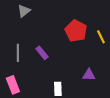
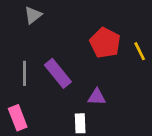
purple rectangle: (42, 53) -> (58, 73), size x1.5
purple triangle: (89, 75) -> (97, 97), moved

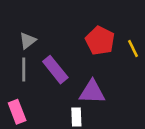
gray triangle: (33, 15) -> (28, 41), moved
purple triangle: (97, 97) -> (92, 92), size x1.5

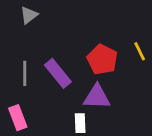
gray triangle: (28, 41) -> (29, 15), moved
red pentagon: (100, 41) -> (102, 60), moved

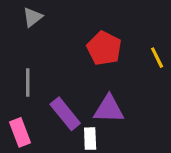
red pentagon: (102, 60) -> (104, 48), moved
purple rectangle: (58, 73) -> (65, 114), moved

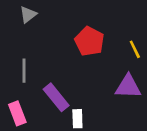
purple triangle: (109, 109) -> (128, 87), moved

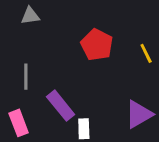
gray triangle: (28, 15) -> (30, 16), turned 30
purple triangle: (128, 87) -> (139, 114), moved, turned -32

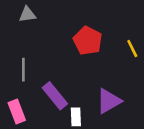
purple triangle: (139, 114) -> (109, 101), moved

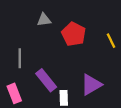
gray triangle: (27, 14) -> (44, 20), moved

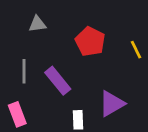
gray triangle: (44, 20) -> (37, 24), moved
purple rectangle: (46, 80) -> (58, 81), moved

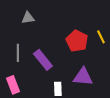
red pentagon: (90, 42) -> (77, 41), moved
purple triangle: (112, 104) -> (83, 77), turned 35

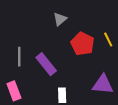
gray triangle: (28, 18) -> (60, 19), moved, turned -32
purple triangle: (83, 77) -> (103, 84), moved

